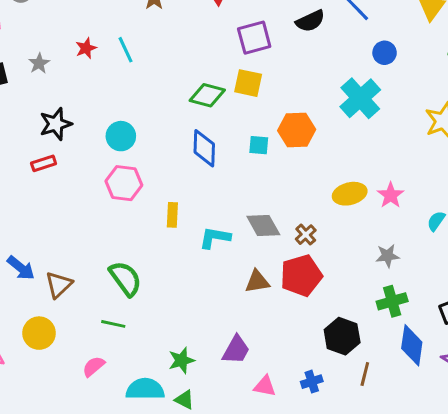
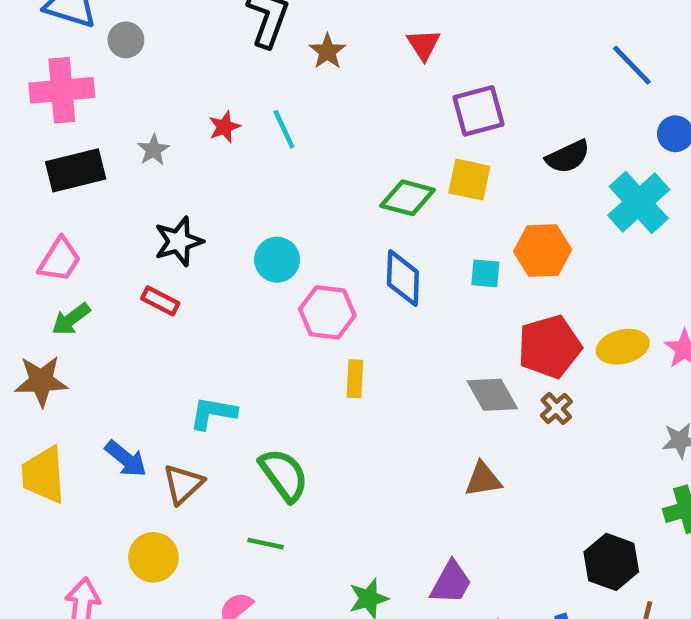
black semicircle: (310, 21) -> (568, 157), moved
red rectangle: (44, 163) -> (160, 301), turned 45
pink hexagon: (124, 183) -> (327, 312), moved
cyan L-shape: (215, 238) -> (213, 413), moved
red pentagon: (301, 276) -> (549, 347), moved

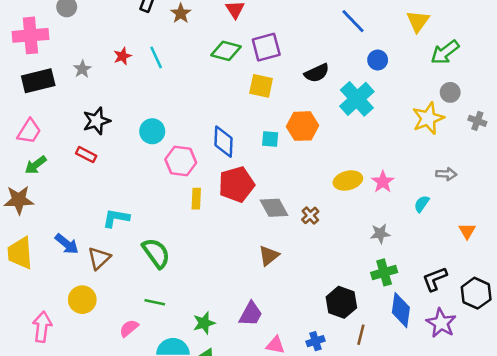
green diamond: (408, 198) -> (226, 51), moved
red pentagon: (549, 347) -> (236, 184), moved
brown triangle: (483, 479) -> (269, 256), turned -30
green line: (266, 544) -> (155, 302), moved

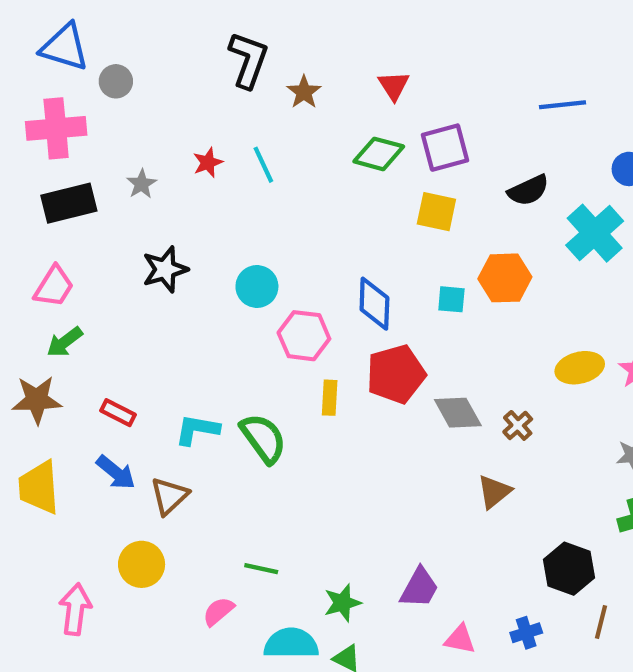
blue line: (353, 21) -> (563, 105), moved, turned -52
red rectangle: (86, 155) -> (118, 413), moved
green semicircle: (156, 253) -> (263, 438), moved
brown triangle: (269, 256) -> (494, 492), moved

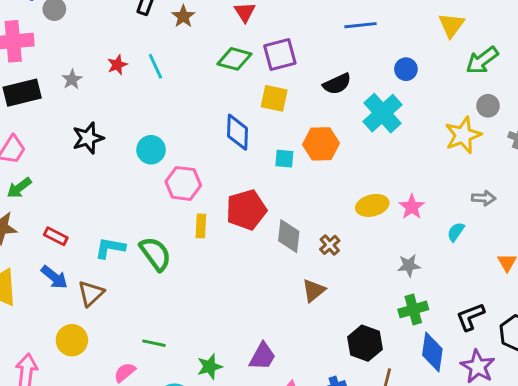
blue diamond: (374, 304) -> (237, 132), moved
gray diamond: (458, 413) -> (289, 236), turned 36

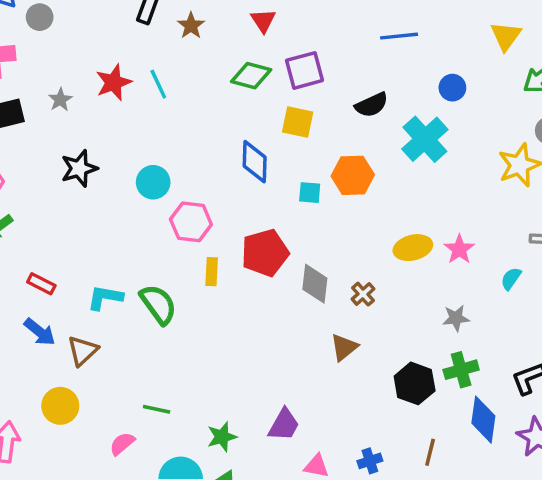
red star: (117, 65) -> (114, 82), size x1.5
black hexagon: (365, 343) -> (415, 383), moved

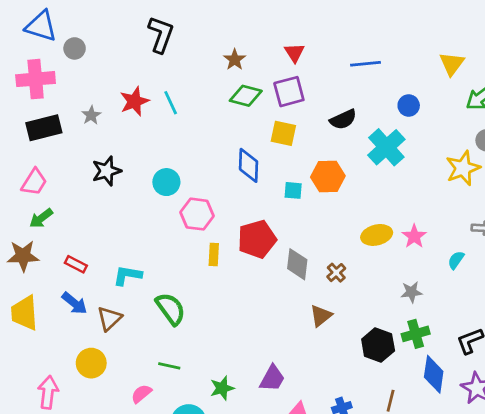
red triangle: (263, 21) -> (294, 53), moved
brown star: (191, 26) -> (235, 60), moved
green semicircle: (158, 304) -> (171, 309), moved

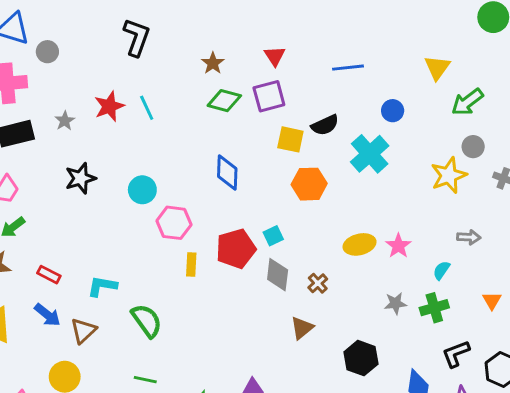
yellow square: (283, 133) -> (290, 139), moved
cyan square: (293, 190) -> (273, 236), moved, turned -30
green cross: (416, 334) -> (434, 308), moved

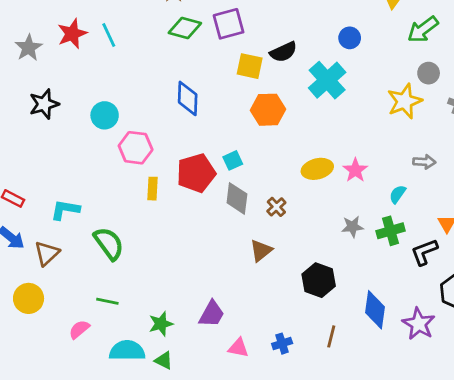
gray star: (65, 121) -> (29, 48), size x1.4
black L-shape: (456, 354) -> (424, 252), moved

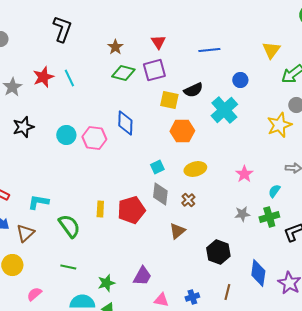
pink hexagon: (136, 148) -> (94, 138), moved
yellow ellipse: (317, 169) -> (195, 169), moved
red pentagon: (196, 173) -> (131, 210), moved
yellow rectangle: (152, 189) -> (100, 209), moved
pink semicircle: (79, 329) -> (34, 294), moved

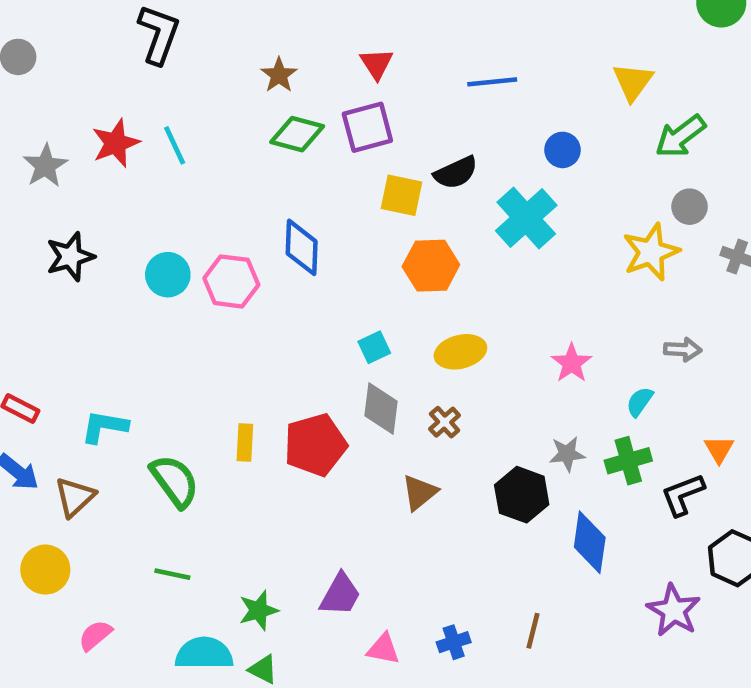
black hexagon: (218, 252) -> (522, 495), moved
blue diamond: (258, 273) -> (590, 542), moved

